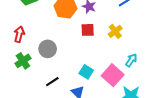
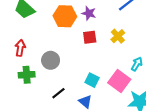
green cross: (23, 61) -> (27, 75), turned 35

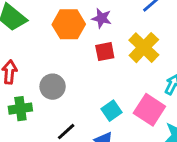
yellow cross: (118, 36) -> (144, 48), size x1.5
cyan square: (92, 80) -> (112, 111), turned 32

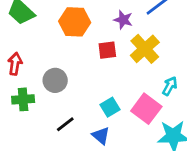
purple star: (102, 18) -> (123, 20), moved

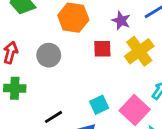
gray circle: (55, 80) -> (49, 55), moved

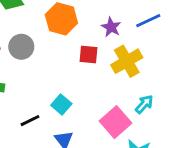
gray circle: (49, 55) -> (21, 47), moved
cyan square: (99, 105) -> (61, 105), moved, turned -30

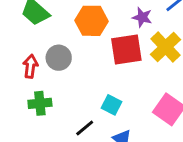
red square: (88, 55) -> (126, 49), size x1.6

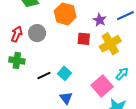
red square: (126, 49) -> (84, 39), size x0.6
black line: (85, 128) -> (44, 76), moved

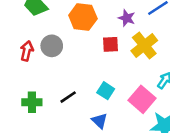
green cross: (17, 60) -> (32, 102), moved
cyan square: (64, 73) -> (106, 91), moved

